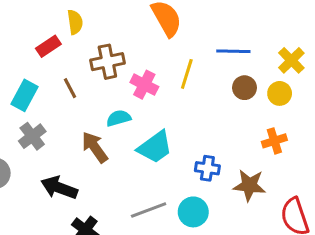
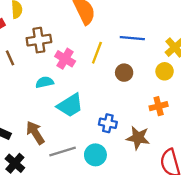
brown circle: (244, 88) -> (124, 73), moved
brown arrow: (95, 147) -> (35, 133), moved

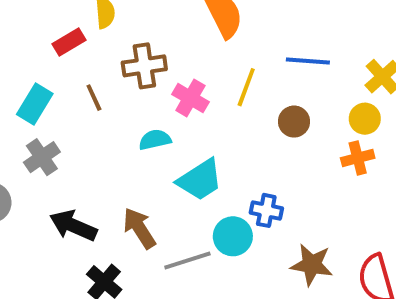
orange cross: (159, 106) -> (358, 158), moved
brown star: (138, 138) -> (312, 265), moved
cyan circle: (95, 155) -> (233, 236), moved

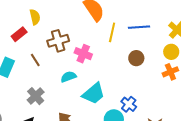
yellow line: (246, 87) -> (112, 32), moved
gray cross: (42, 157) -> (36, 96), moved
blue cross: (266, 210) -> (129, 104), turned 35

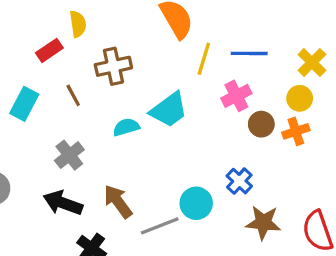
pink cross: (83, 54) -> (236, 96), moved, turned 36
brown circle: (136, 58) -> (261, 124), moved
cyan trapezoid: (94, 94) -> (169, 110), moved
blue cross: (129, 104) -> (239, 181), moved

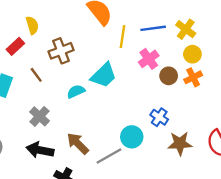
yellow cross: (312, 62) -> (186, 29), moved

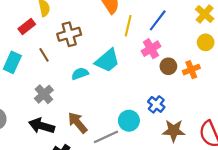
blue line: (153, 28) -> (158, 20), turned -50
yellow cross: (186, 29) -> (205, 14), moved
yellow circle: (192, 54) -> (206, 42), moved

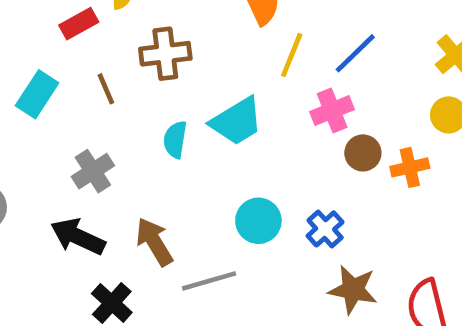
cyan semicircle: (80, 74) -> (175, 140), turned -70
cyan circle: (129, 121) -> (258, 221), moved

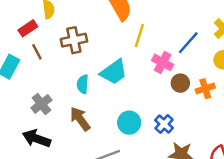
blue line: (355, 53) -> (188, 43), moved
brown line: (106, 89) -> (37, 52), moved
pink cross: (332, 111) -> (163, 62), turned -35
brown arrow: (154, 242) -> (80, 119), moved

